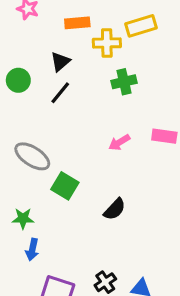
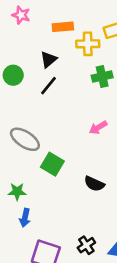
black semicircle: (115, 209) -> (94, 184), turned 72

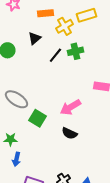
yellow cross: (88, 44) -> (64, 26), turned -30
black line: (48, 86) -> (55, 55), moved
pink arrow: (98, 128) -> (70, 107), moved, size x1.5

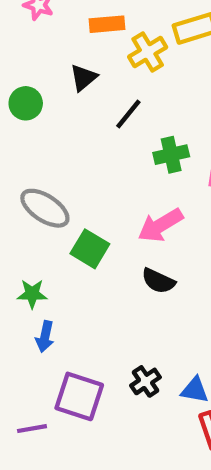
green cross: (75, 51) -> (171, 155), moved

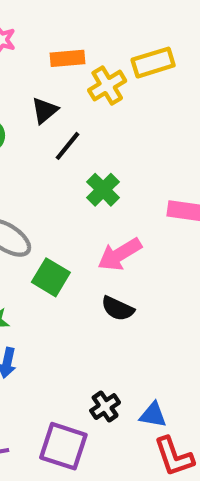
black line: (128, 114) -> (68, 146), moved
green cross: (171, 155) -> (103, 190), moved, turned -32
purple square: (79, 396) -> (63, 446), moved

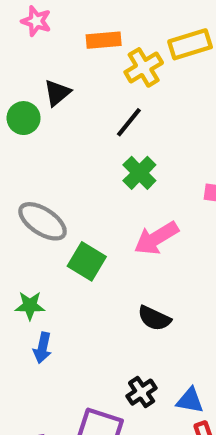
black triangle: (45, 110) -> (57, 93), moved
black line: (68, 146) -> (129, 122), moved
black semicircle: (118, 309) -> (154, 318), moved

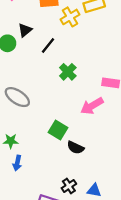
black line: (129, 122) -> (48, 45), moved
pink arrow: (156, 238) -> (92, 106), moved
green square: (87, 261) -> (58, 130), moved

